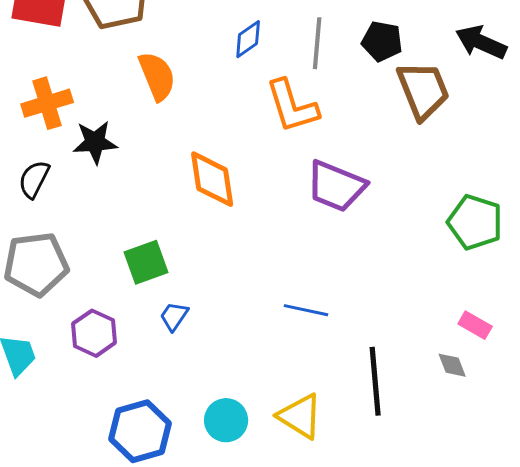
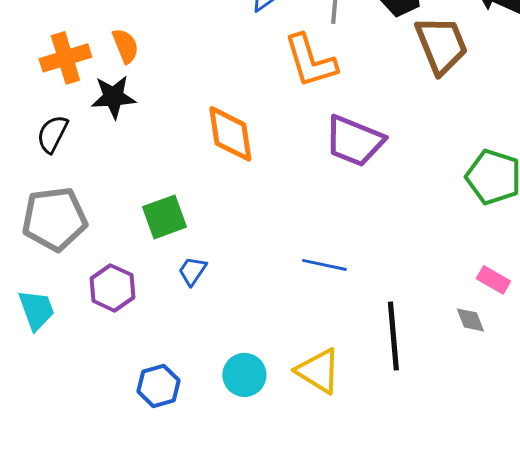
orange semicircle: (157, 76) -> (125, 46), moved, size x0.7
blue hexagon: (140, 431) -> (158, 386), size x0.7

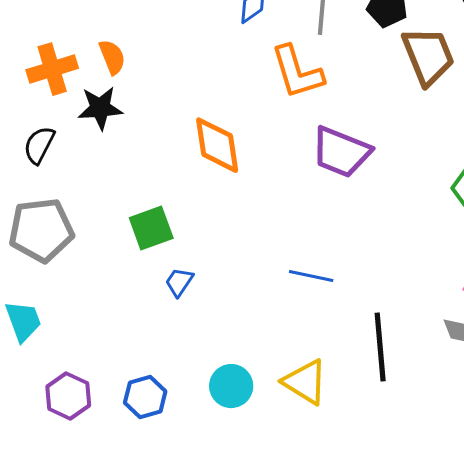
purple hexagon: (112, 288) -> (68, 396), moved

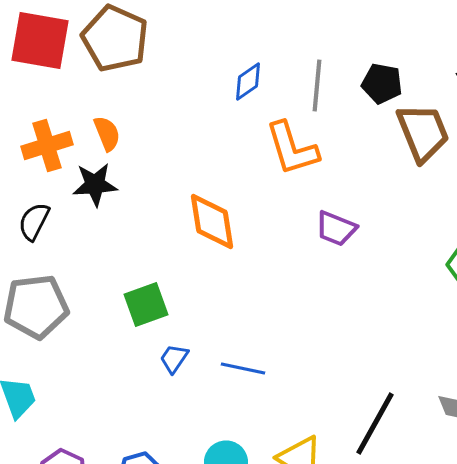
purple trapezoid: (341, 152) -> (336, 228), size x0.7
blue line: (311, 276) -> (243, 368), moved
black line: (380, 347) -> (375, 424), turned 34

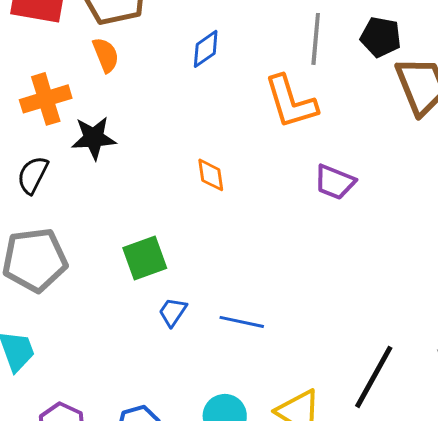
blue diamond: (248, 82) -> (206, 49), moved
orange semicircle: (107, 134) -> (106, 55), moved
orange diamond: (212, 222) -> (211, 175), size x0.6

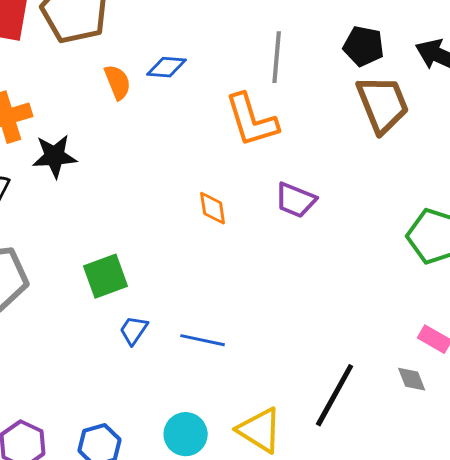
black pentagon: (381, 37) -> (364, 46), moved
blue diamond: (206, 49) -> (167, 67), turned 39
orange semicircle: (106, 55) -> (118, 82), moved
orange diamond: (211, 175) -> (213, 208), moved

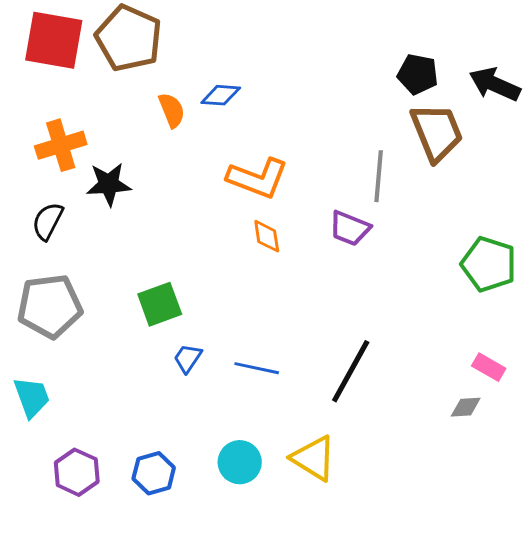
gray line: (277, 57) -> (379, 176), moved
orange L-shape: (252, 120) -> (258, 178), moved, turned -52
gray diamond: (412, 379) -> (466, 407), turned -72
black line: (335, 395) -> (351, 371), moved

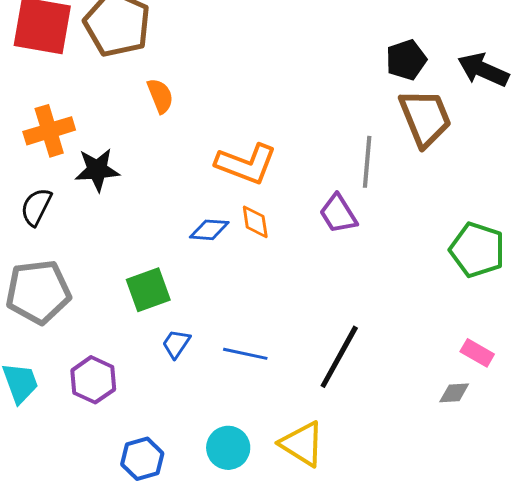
black pentagon: (418, 74) -> (406, 60), turned -30
blue diamond: (221, 95) -> (209, 230), moved
purple trapezoid: (350, 228) -> (338, 214), turned 36
purple hexagon: (77, 472) -> (93, 380), moved

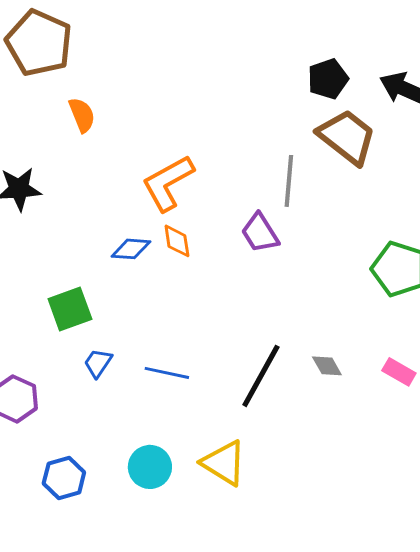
brown trapezoid: (425, 118) -> (347, 137), turned -30
orange L-shape: (246, 164) -> (168, 183), turned 130
gray diamond: (454, 393) -> (327, 366), moved, turned 64

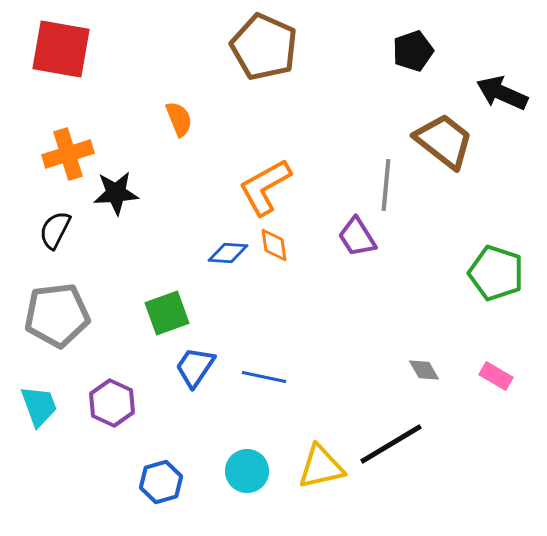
brown pentagon: (39, 43) -> (264, 47), moved
black pentagon: (328, 79) -> (413, 51), moved
blue trapezoid: (98, 363) -> (195, 367), size x1.4
black line: (261, 376) -> (391, 444), moved, turned 30
yellow triangle: (224, 463) -> (321, 467), turned -45

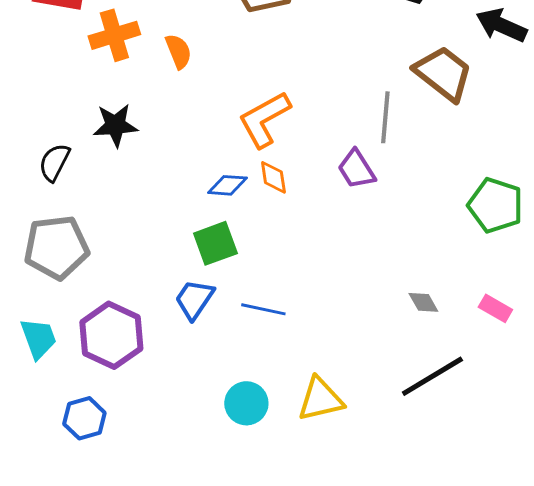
orange cross: (68, 154) -> (114, 35), moved
green square: (167, 313) -> (215, 243), moved
purple hexagon: (112, 403) -> (111, 335), size x1.4
black line: (391, 444) -> (432, 376), moved
blue hexagon: (161, 482) -> (84, 418), moved

